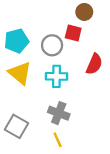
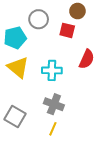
gray circle: (52, 45) -> (39, 19), moved
yellow line: (58, 140) -> (53, 129), turned 48

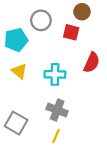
yellow triangle: (18, 67) -> (19, 71), size x0.7

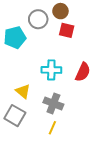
brown circle: (82, 12) -> (60, 11), moved
red semicircle: (92, 63) -> (83, 72), moved
yellow triangle: (19, 71) -> (23, 91), moved

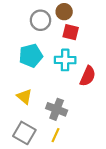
cyan pentagon: (15, 37) -> (31, 56), moved
cyan cross: (51, 70) -> (65, 60), moved
gray square: (15, 116) -> (24, 133), moved

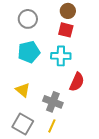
brown circle: (64, 12) -> (68, 11), moved
gray circle: (40, 20) -> (28, 19), moved
red semicircle: (88, 76) -> (77, 82), moved

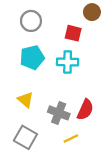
brown circle: (68, 11) -> (92, 12), moved
red semicircle: (77, 82) -> (85, 110), moved
yellow line: (52, 126) -> (71, 138), moved, turned 40

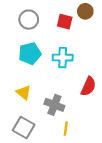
red square: (73, 33) -> (65, 22), moved
red semicircle: (85, 110) -> (88, 86), moved
yellow line: (71, 138) -> (66, 129), turned -56

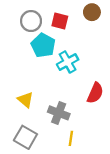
red square: (65, 22) -> (60, 21), moved
cyan pentagon: (30, 53) -> (43, 45), moved, turned -30
cyan cross: (63, 58) -> (68, 62), turned -30

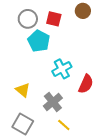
cyan cross: (68, 62) -> (62, 69), moved
gray cross: (59, 113) -> (53, 102), turned 30
yellow line: (71, 138) -> (64, 125), turned -56

